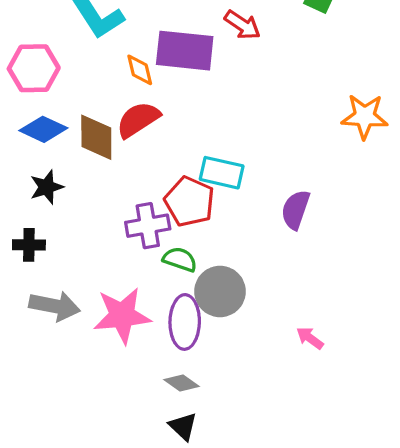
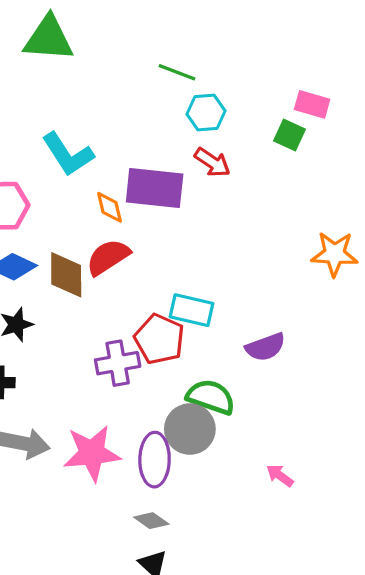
purple semicircle: (295, 210) -> (265, 347), turned -129
green semicircle: (180, 259) -> (211, 397), moved, size x1.4

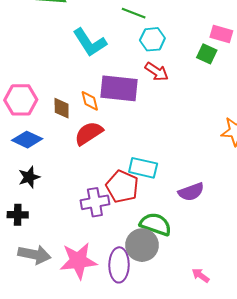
cyan L-shape: (68, 154) -> (90, 42), moved
brown diamond: (66, 275) -> (62, 108), moved, size x0.7

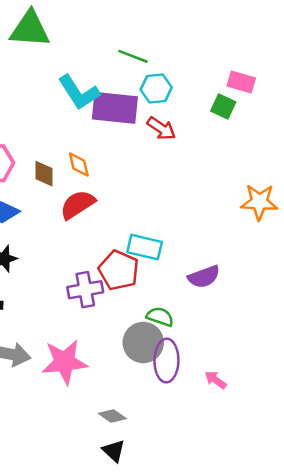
purple rectangle: (119, 88) -> (115, 108), moved
green semicircle: (156, 224) -> (160, 317), size x0.7
purple ellipse: (119, 265) -> (166, 361), moved

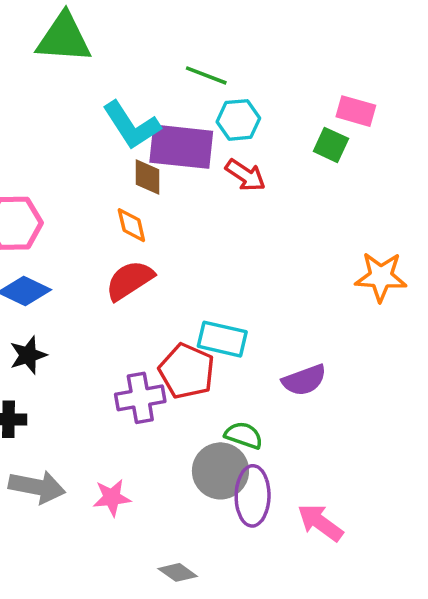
brown diamond: (44, 174) -> (147, 177), moved
pink star: (65, 362) -> (112, 498), size x0.6
pink arrow: (215, 380) -> (320, 523), size x1.5

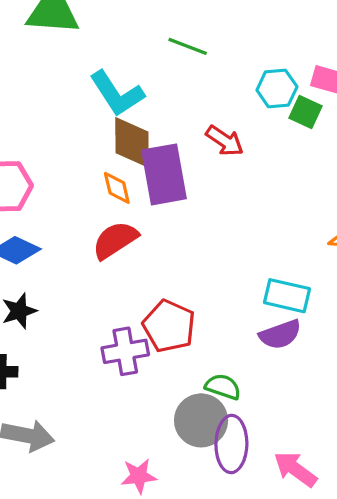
cyan hexagon: (238, 120) -> (277, 88), moved
purple rectangle: (181, 147) -> (164, 174), moved, turned 74
brown diamond: (147, 177) -> (132, 142), size x1.5
cyan rectangle: (222, 339) -> (287, 296), moved
pink star: (112, 498) -> (139, 476), moved

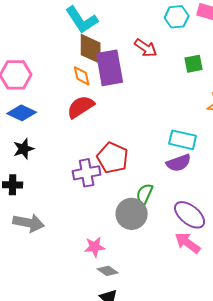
green square: (306, 112) -> (194, 64), moved, turned -36
green semicircle: (223, 387) -> (145, 194), turned -85
purple ellipse: (231, 444) -> (190, 215), moved, turned -52

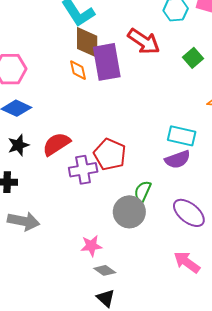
red arrow: (146, 48) -> (144, 41), size x1.4
green square: (194, 64) -> (193, 58), turned -30
red semicircle: (81, 107) -> (56, 144), moved
pink arrow: (188, 243) -> (187, 262), moved

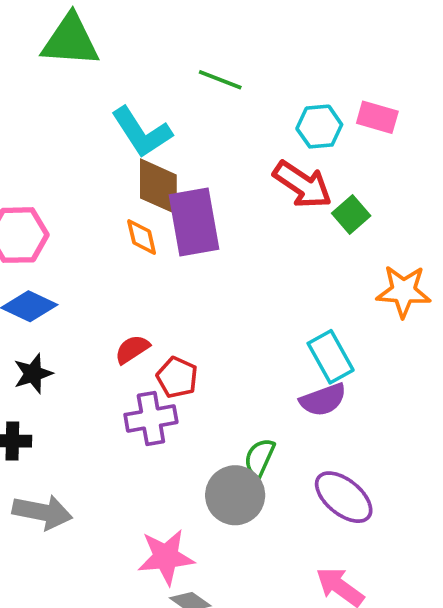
red arrow: (144, 41) -> (302, 185), moved
cyan rectangle: (182, 136) -> (331, 357), turned 48
red semicircle: (56, 144) -> (132, 349), moved, size x0.7
red pentagon: (110, 154) -> (177, 377), moved, size x0.7
pink star: (91, 246) -> (166, 557), size x1.4

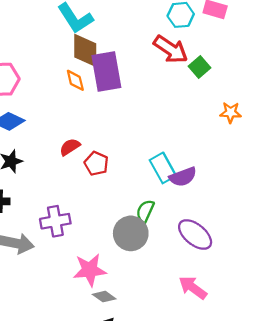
orange star: (404, 291) -> (231, 113), size x0.7
cyan rectangle: (331, 357) -> (163, 168), moved
purple cross: (151, 419) -> (55, 221), moved

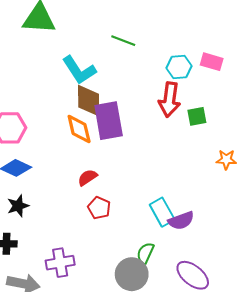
red arrow: (171, 49) -> (170, 100), turned 64
green square: (199, 67) -> (197, 116), turned 30
orange diamond: (75, 80) -> (79, 129), size x1.4
red semicircle: (70, 147) -> (87, 177), moved

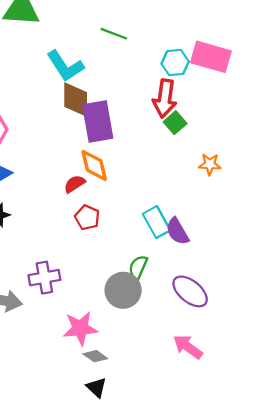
pink rectangle: (212, 62) -> (211, 57), size x1.6
green square: (197, 116) -> (175, 123), moved, turned -30
orange diamond: (79, 129) -> (94, 165), moved
orange star: (226, 160) -> (210, 164), moved
purple semicircle: (181, 221) -> (177, 231), turned 80

